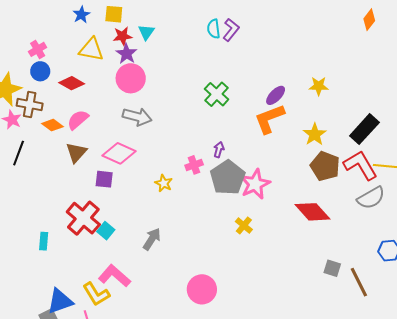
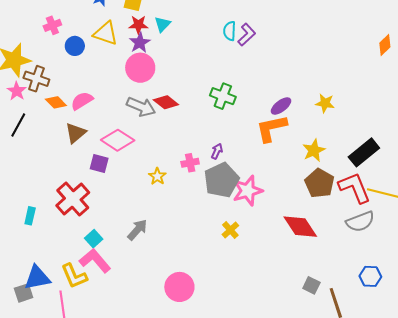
blue circle: (40, 71) -> (75, 46), moved
red diamond: (72, 83) -> (166, 102), moved
green cross: (217, 94) -> (223, 96), turned -30
cyan square: (106, 231) -> (94, 239), moved

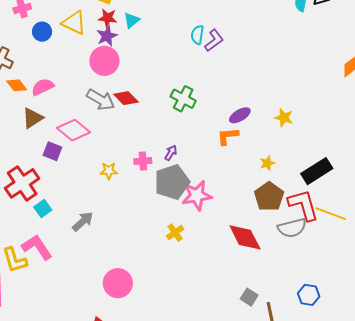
orange L-shape: (271, 128) -> (228, 136), size x0.7
yellow star: (314, 150) -> (267, 163), size x0.7
yellow star: (157, 176) -> (109, 171), turned 30
gray semicircle: (360, 221) -> (292, 228), moved
cyan square: (94, 239) -> (43, 209), moved

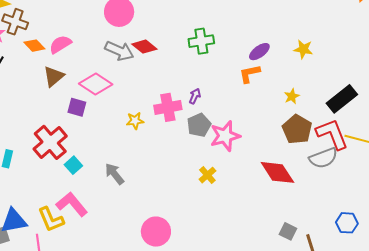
green cross: (183, 99) -> (201, 41), turned -30
pink cross: (143, 161) -> (168, 107), size x1.5
gray pentagon: (172, 182) -> (199, 125), size x0.7
gray arrow: (83, 221) -> (114, 174), turned -80

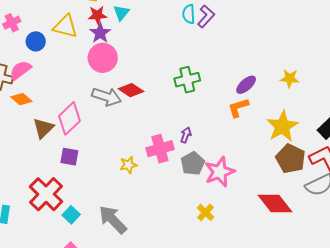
pink semicircle: (60, 44) -> (20, 70), moved
pink diamond: (96, 84) -> (70, 118), moved, turned -72
yellow star: (292, 96) -> (282, 126), size x2.0
gray arrow: (114, 174) -> (113, 220), size x1.4

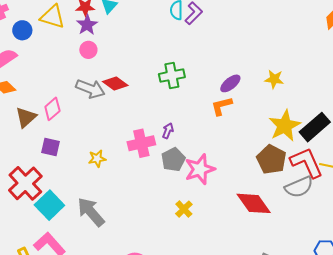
pink circle: (103, 58) -> (88, 50), size x0.6
pink diamond: (70, 118) -> (52, 109), size x0.7
yellow star: (282, 126) -> (285, 126), moved
yellow star: (128, 165) -> (97, 159), moved
cyan square: (71, 215) -> (49, 205), size x1.6

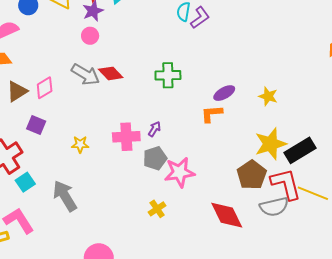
cyan square: (49, 205) -> (25, 182), size x0.7

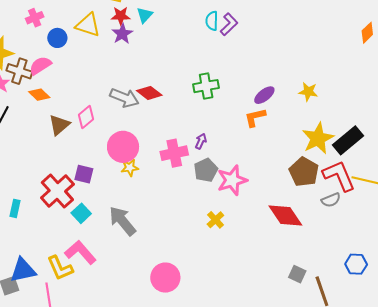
pink circle: (90, 36) -> (123, 147), moved, size x1.8
purple square: (36, 125) -> (84, 174), moved
gray semicircle: (274, 207) -> (331, 200), size x0.7

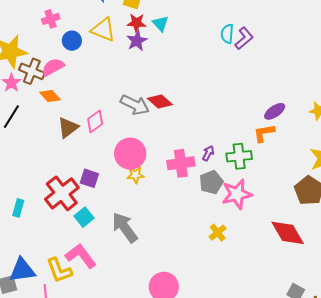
cyan triangle: (145, 15) -> (160, 24), turned -30
green cross: (206, 86) -> (239, 156), moved

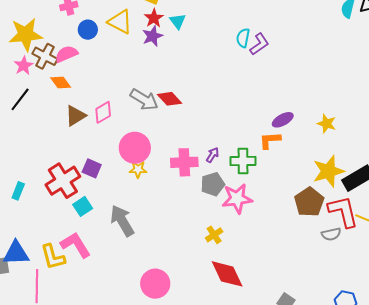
red star: (136, 23) -> (154, 18), turned 30
red diamond: (288, 233) -> (227, 274), moved

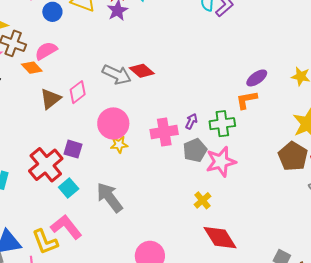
pink semicircle: (66, 54) -> (46, 51), moved

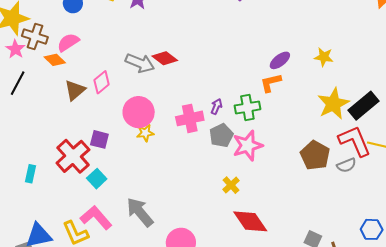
brown pentagon: (293, 156) -> (315, 155), moved
gray arrow: (109, 197) -> (140, 212), moved

